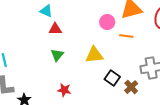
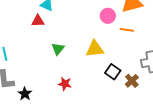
red triangle: (55, 29) -> (38, 21), moved

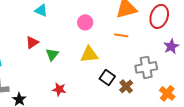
pink circle: (108, 16) -> (85, 22), moved
red triangle: (38, 21) -> (32, 42), moved, turned -32

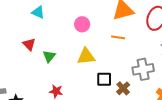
red triangle: (32, 42) -> (29, 44), turned -40
black square: (107, 77) -> (104, 79), turned -35

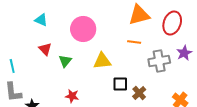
cyan triangle: (38, 12) -> (41, 20), moved
pink circle: (82, 24) -> (83, 29), moved, size x1.6
gray cross: (143, 69) -> (159, 61), moved

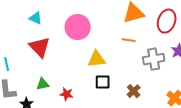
red triangle: (45, 49) -> (40, 47), size x1.6
green triangle: (65, 61) -> (43, 84), moved, turned 40
black square: (120, 84) -> (103, 82), moved

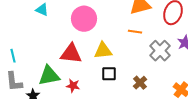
red triangle: (40, 47) -> (71, 54), moved, turned -40
gray cross: (154, 59) -> (160, 51), turned -35
green triangle: (43, 84) -> (49, 76), size x1.6

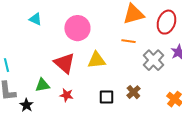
red triangle: (71, 54) -> (64, 63), turned 35
black square: (109, 74) -> (106, 97), moved
green triangle: (49, 76) -> (42, 85), size x0.7

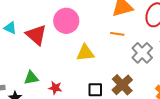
cyan triangle: (35, 19) -> (10, 28), moved
red triangle: (64, 63) -> (36, 35), moved
brown cross: (133, 92) -> (122, 85), size x1.5

